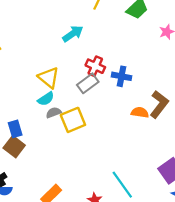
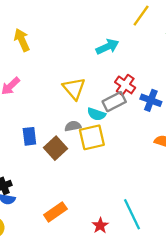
cyan semicircle: (46, 99) -> (96, 114), moved, turned 42
brown square: (14, 147) -> (55, 148), moved

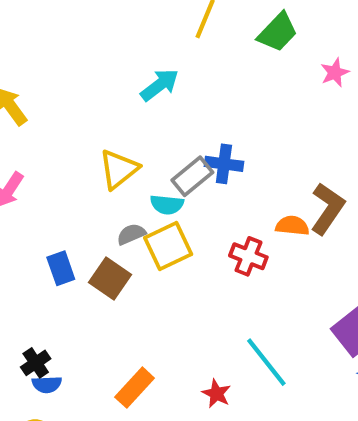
red cross: (125, 85) -> (248, 256), moved
yellow triangle: (74, 88) -> (119, 169), turned 45
blue cross: (151, 100) -> (224, 164), moved

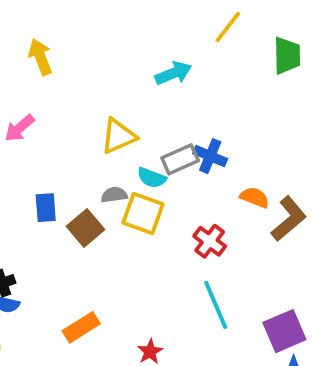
green trapezoid: (278, 32) -> (287, 55), turned -60
orange semicircle: (292, 226) -> (255, 197), moved
yellow square: (168, 246) -> (143, 214), turned 30
cyan line: (266, 362) -> (216, 305), moved

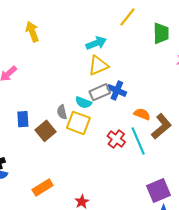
yellow arrow: (40, 57) -> (32, 32), moved
yellow triangle: (118, 136) -> (98, 66), moved
gray semicircle: (114, 195) -> (62, 112), turned -96
cyan line: (216, 305) -> (138, 141), moved

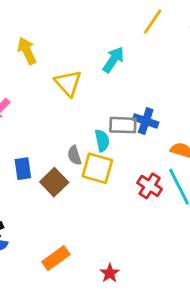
cyan arrow: (96, 43) -> (113, 60), turned -30
yellow triangle: (98, 66) -> (68, 83), moved, turned -45
gray rectangle: (100, 92) -> (123, 125), turned 30
cyan semicircle: (83, 103) -> (102, 140), turned -119

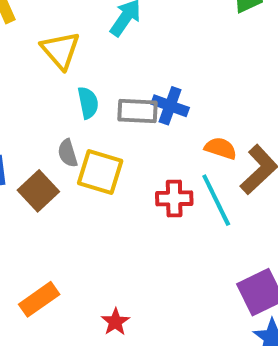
cyan semicircle: (102, 140) -> (88, 103), moved
red cross: (150, 186) -> (174, 198), turned -35

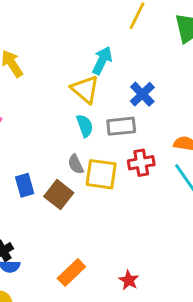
yellow triangle: (60, 50) -> (85, 89), moved
blue cross: (170, 106) -> (142, 94), moved, turned 35
red cross: (174, 198) -> (141, 163), moved

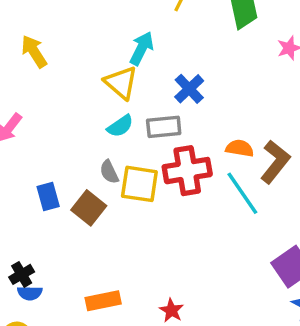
cyan semicircle: (85, 126) -> (120, 126), turned 75
red cross: (141, 163) -> (187, 171), size x1.5
orange rectangle: (71, 272) -> (103, 301), turned 32

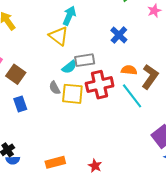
blue cross: (189, 89) -> (119, 35), moved
cyan semicircle: (120, 126) -> (69, 67), moved
brown square: (89, 208) -> (16, 74), moved

